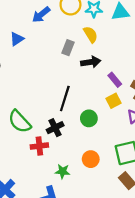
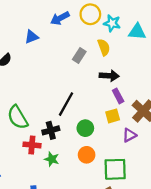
black arrow: (91, 62) -> (109, 76), moved
orange circle: (91, 159) -> (87, 155), moved
green star: (63, 171) -> (52, 159), moved

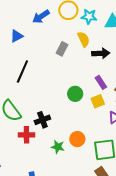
black arrow: (109, 76) -> (101, 53), moved
black line: (66, 104) -> (22, 71), moved
green circle: (85, 128) -> (75, 94), moved
green star: (52, 159) -> (58, 147), moved

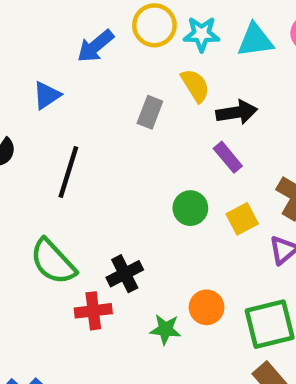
purple rectangle: (101, 82) -> (228, 157), moved

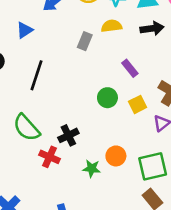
yellow semicircle: (195, 86) -> (112, 26), turned -66
black arrow: (237, 112) -> (152, 29), moved
red cross: (93, 311) -> (50, 157), turned 30

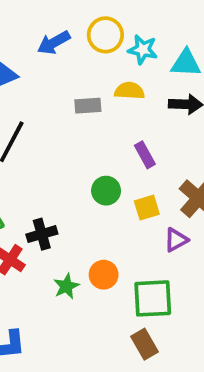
gray rectangle: (85, 41) -> (88, 106), turned 54
green star: (92, 168) -> (66, 286), turned 30

